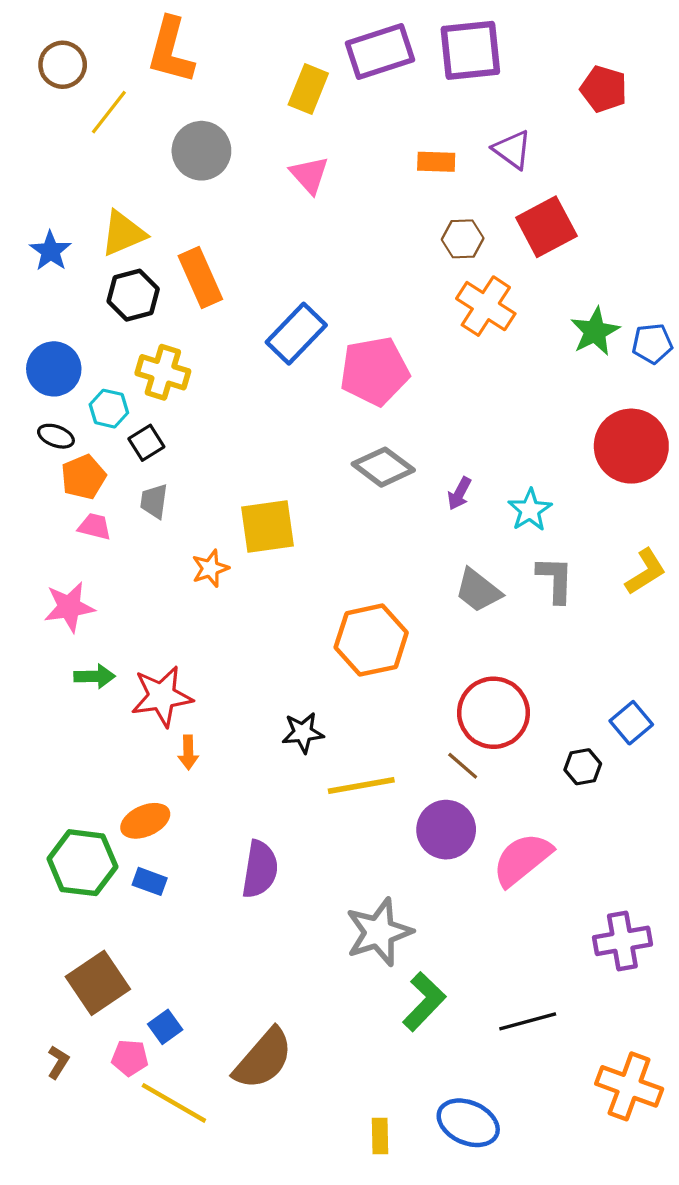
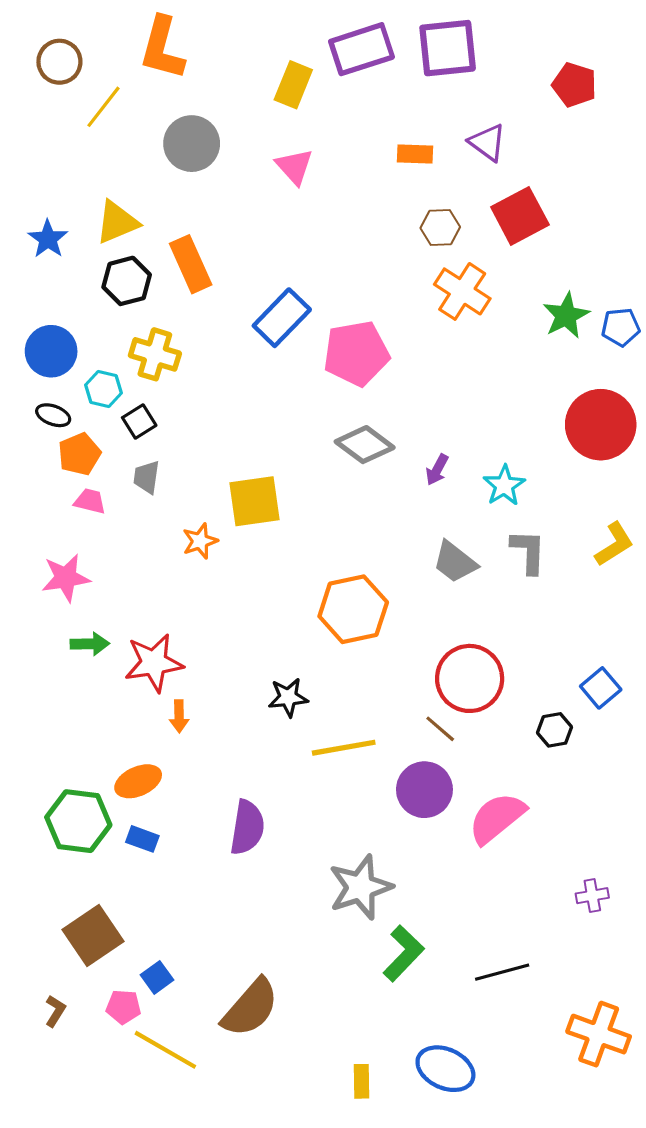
purple cross: (622, 941) -> (592, 896), size x0.6

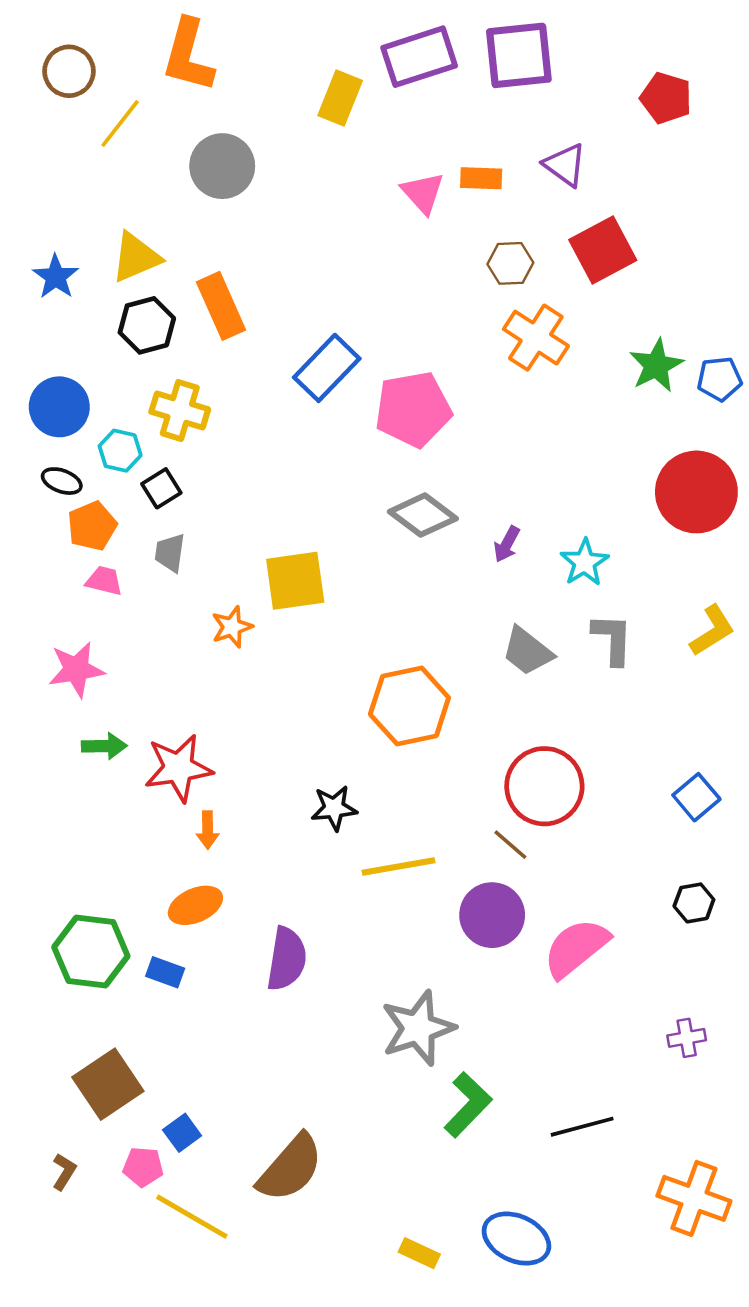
pink triangle: (294, 167) -> (423, 193), moved
black hexagon: (555, 730) -> (694, 903), moved
orange ellipse: (138, 781) -> (195, 905), moved
yellow rectangle: (362, 1081) -> (419, 1253), turned -64

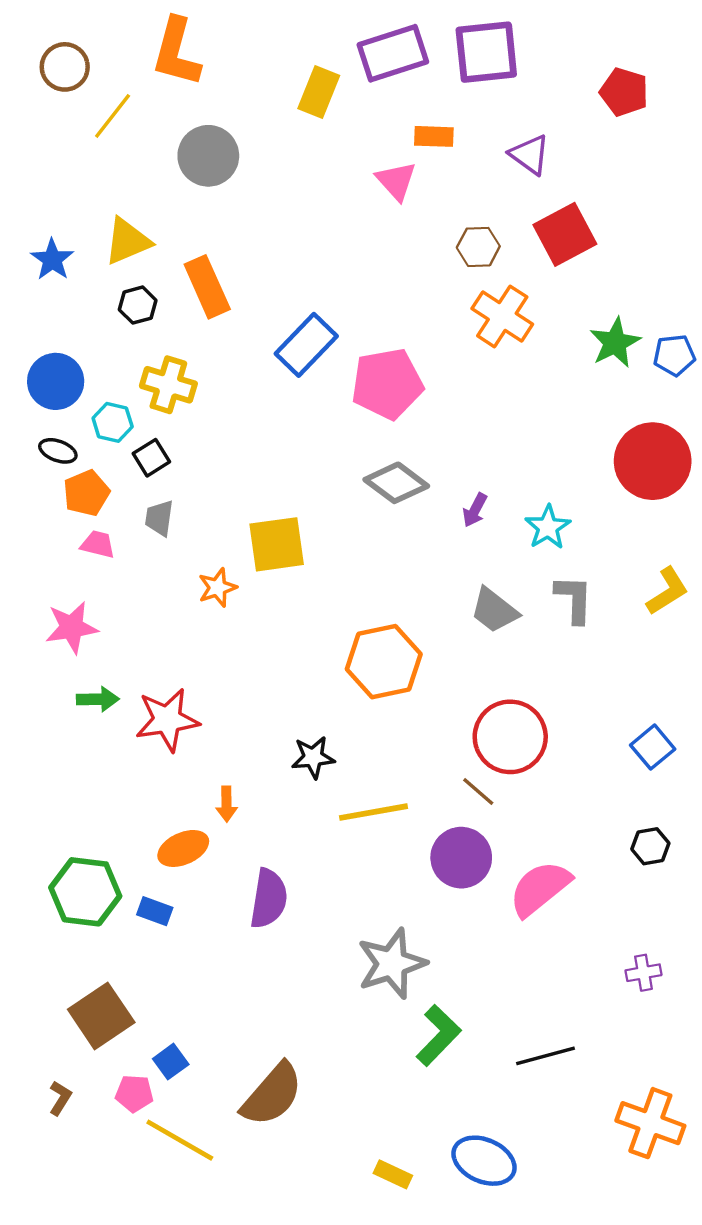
orange rectangle: (481, 178) -> (434, 136), moved
black hexagon: (147, 325) -> (138, 305), size x0.7
orange arrow: (208, 830) -> (227, 804), moved

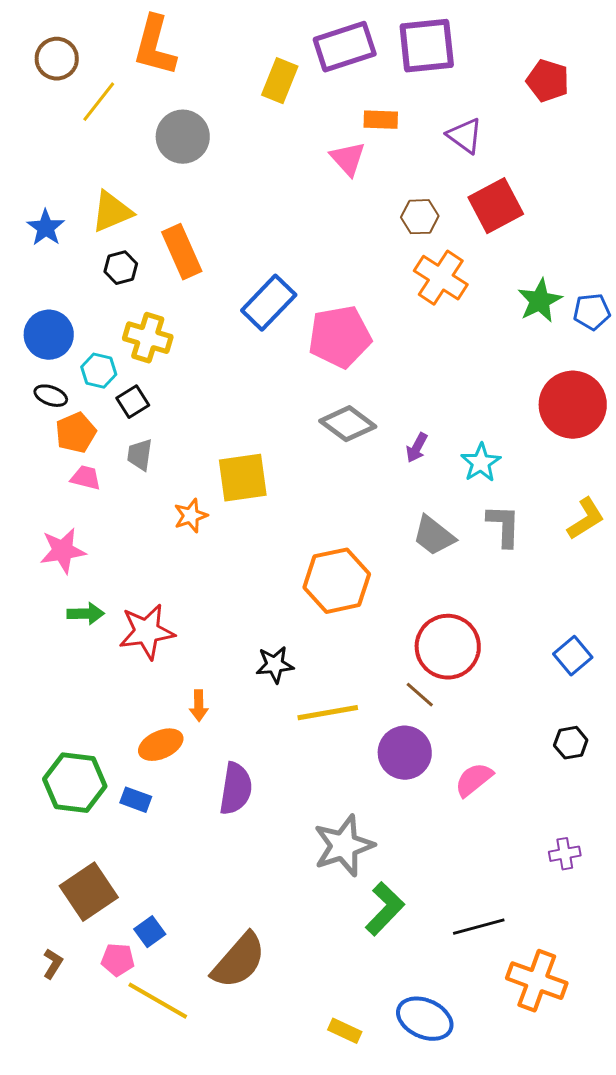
pink semicircle: (540, 888) -> (474, 780), size x0.7
orange cross: (650, 1123) -> (537, 981), moved

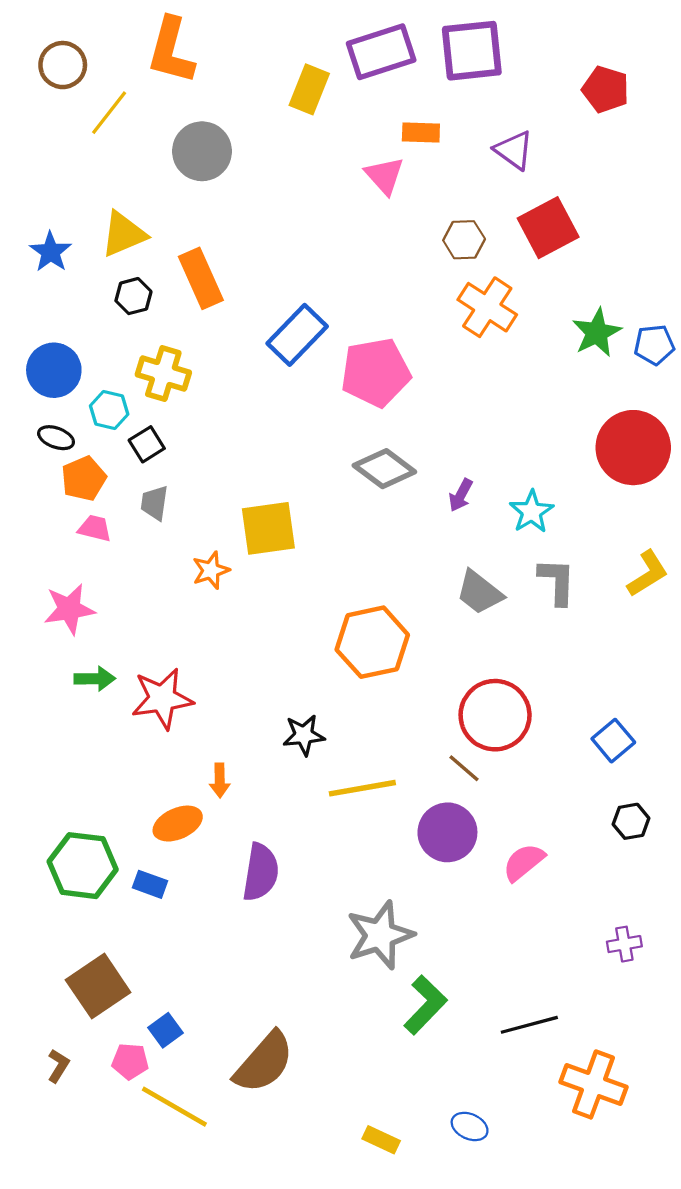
blue square: (573, 656) -> (613, 741), moved
blue ellipse: (425, 1019) -> (470, 1126), size x0.6

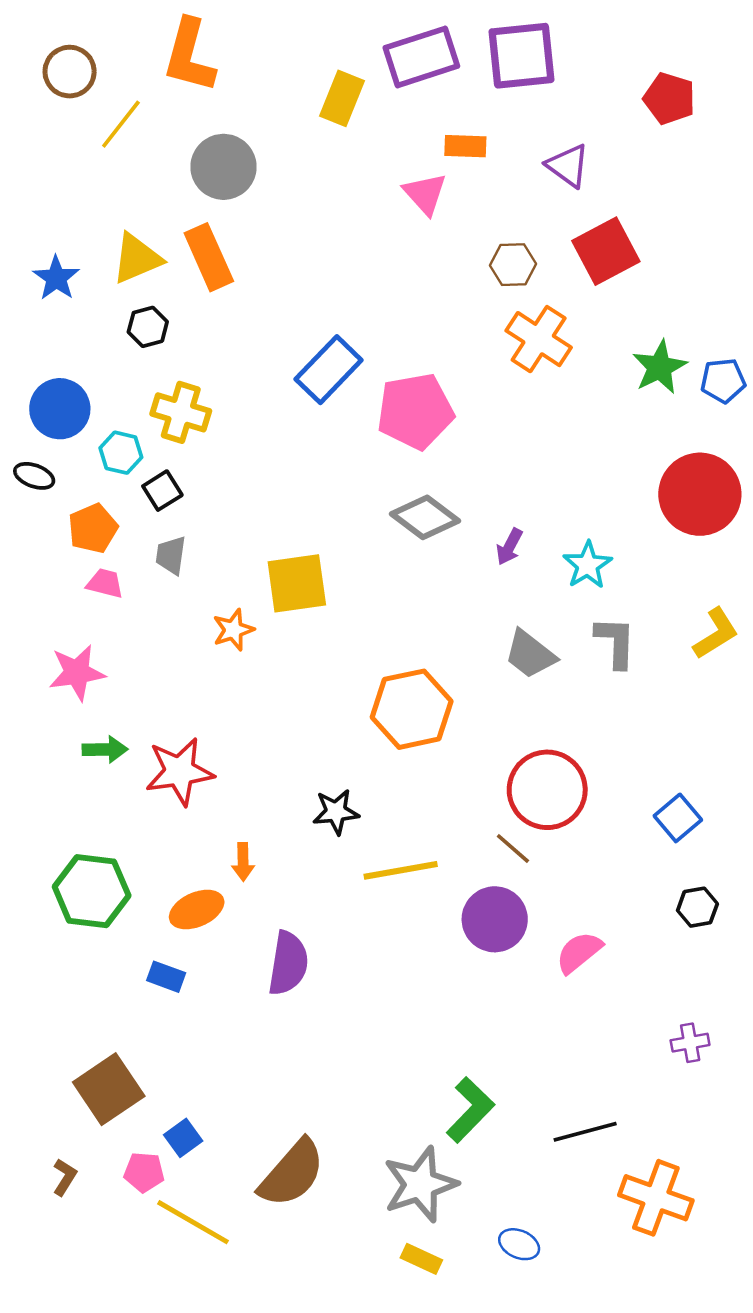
orange rectangle: (201, 278) -> (209, 257), moved
black ellipse: (56, 438) -> (34, 476), moved
green hexagon: (83, 866) -> (92, 891), moved
gray star: (380, 935) -> (420, 1184), moved

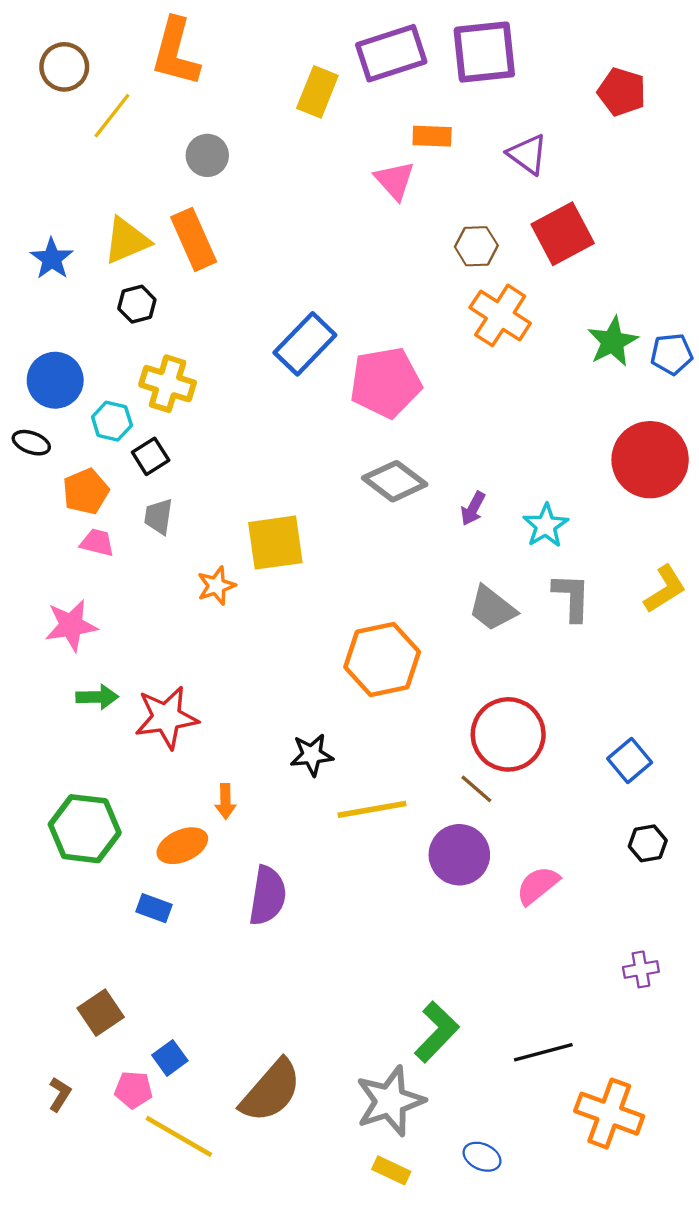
gray circle: (223, 167) -> (207, 155), size x0.7
brown square: (109, 1089) -> (101, 1013), size x0.7

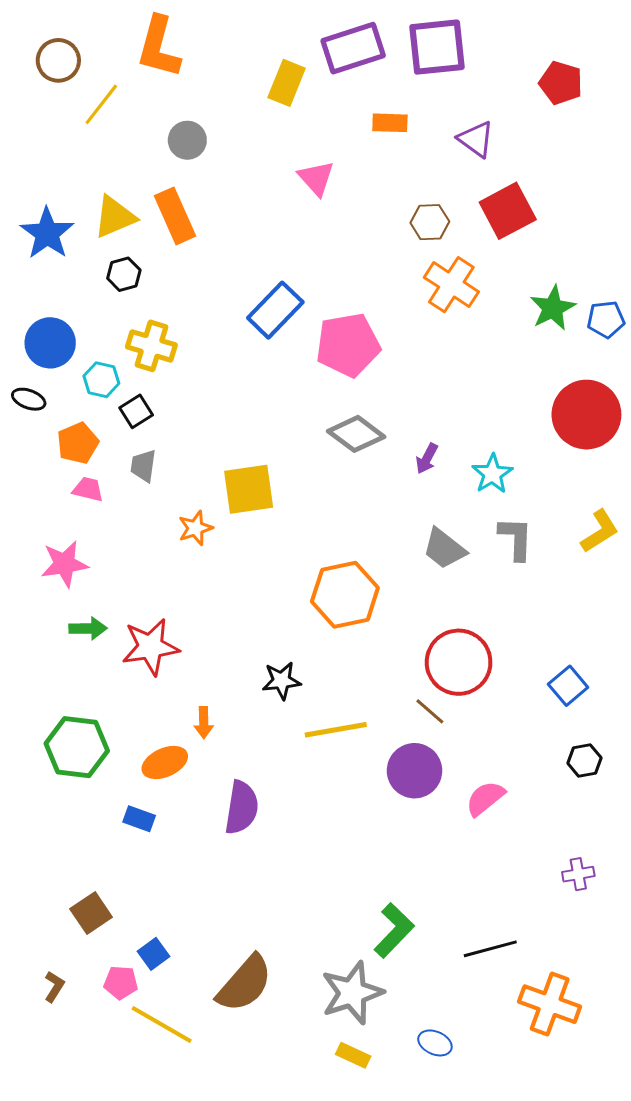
pink triangle: (395, 180) -> (316, 178), moved
blue star: (52, 259) -> (47, 233), size x1.4

